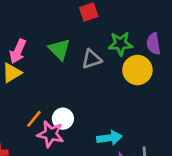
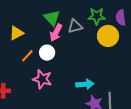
pink arrow: (18, 51) -> (56, 33), moved
orange line: (34, 119) -> (27, 56), moved
white circle: (63, 119) -> (47, 53), moved

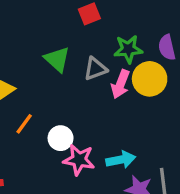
pink arrow: (56, 33) -> (120, 84), moved
white circle: (47, 53) -> (61, 138), moved
pink star: (42, 79) -> (79, 160), moved

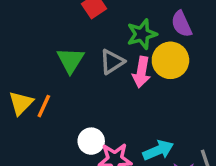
green triangle: (57, 59) -> (70, 60), turned 32
orange line: (24, 124) -> (44, 106), moved

